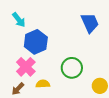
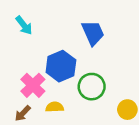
blue trapezoid: (90, 23) -> (93, 33), moved
blue hexagon: (36, 42) -> (61, 66), moved

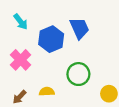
blue hexagon: (61, 66) -> (51, 39), moved
pink cross: (33, 85) -> (21, 60), moved

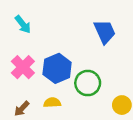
blue trapezoid: (79, 28) -> (105, 32), moved
blue hexagon: (51, 39) -> (57, 68), moved

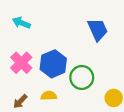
cyan arrow: (23, 24) -> (21, 23), turned 150

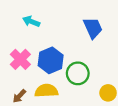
cyan arrow: (21, 23) -> (31, 21), moved
yellow semicircle: (49, 96) -> (46, 91), size x1.5

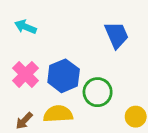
cyan arrow: (31, 21) -> (25, 27), moved

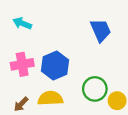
pink cross: (25, 74) -> (22, 64), turned 35
green circle: (98, 92) -> (95, 89), moved

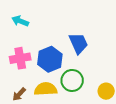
blue trapezoid: (101, 30) -> (78, 43), moved
green circle: (95, 89) -> (72, 80), moved

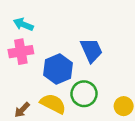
pink cross: (20, 58) -> (21, 52), moved
yellow semicircle: (46, 89) -> (53, 104), turned 30

